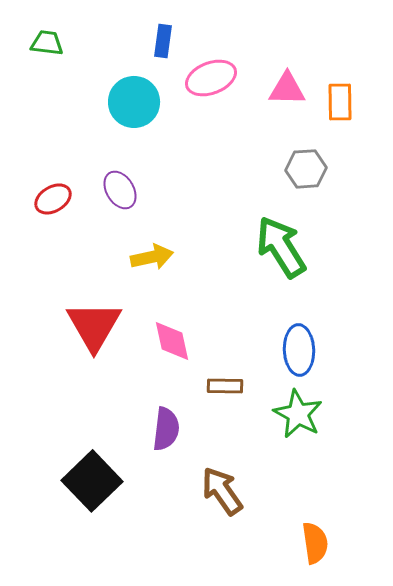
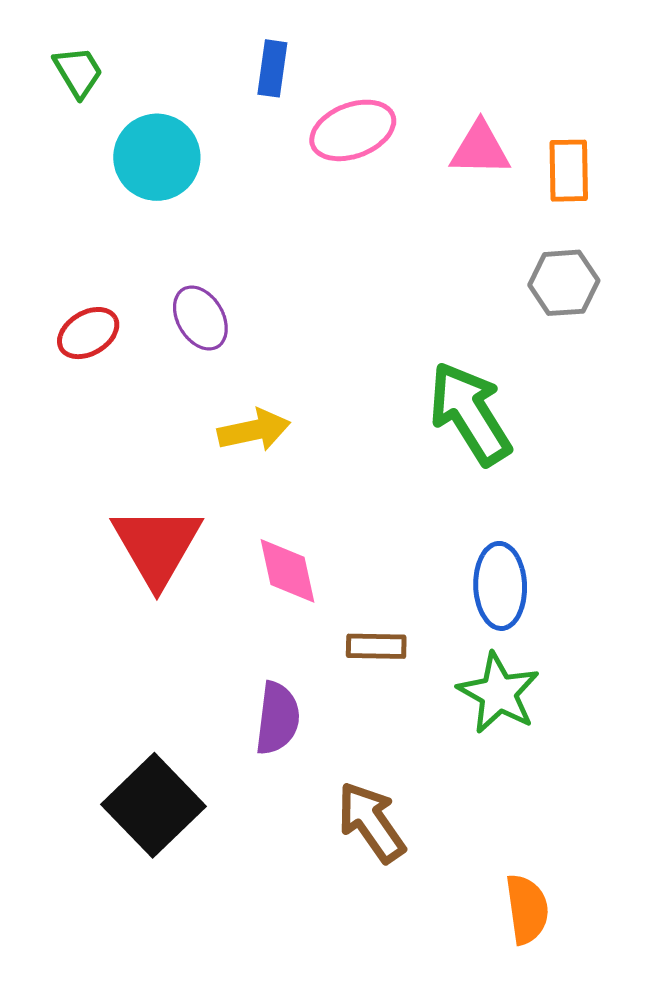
green trapezoid: (47, 43) -> (78, 72), turned 52
cyan circle: (134, 102) -> (157, 157), moved
gray hexagon: (306, 169) -> (564, 283), moved

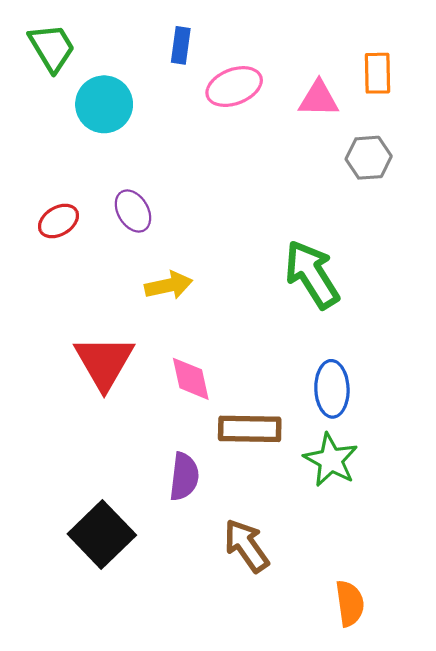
green trapezoid: (78, 72) -> (52, 48), size x1.4
orange rectangle: (569, 171) -> (378, 73), moved
gray hexagon: (564, 283) -> (369, 158), moved
brown rectangle: (376, 646) -> (250, 429), size x1.6

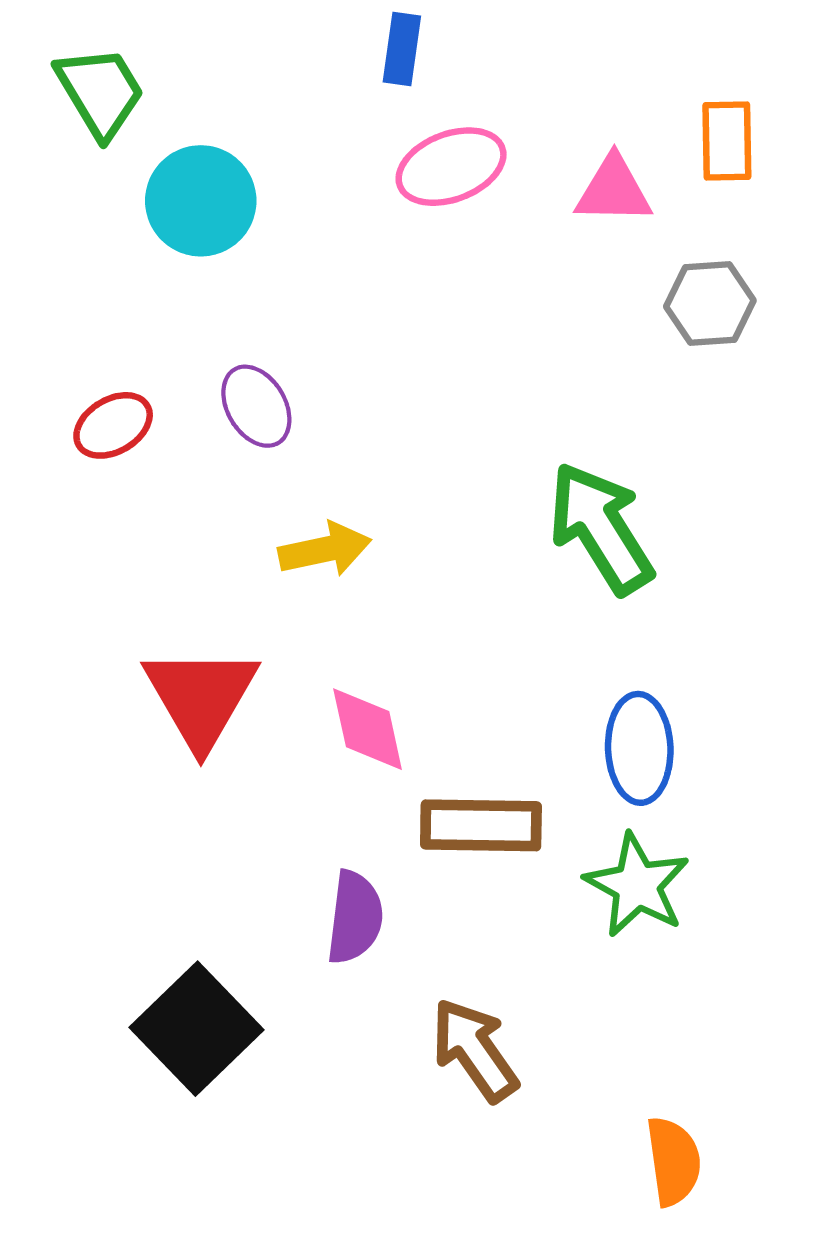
blue rectangle: (181, 45) -> (402, 49), moved

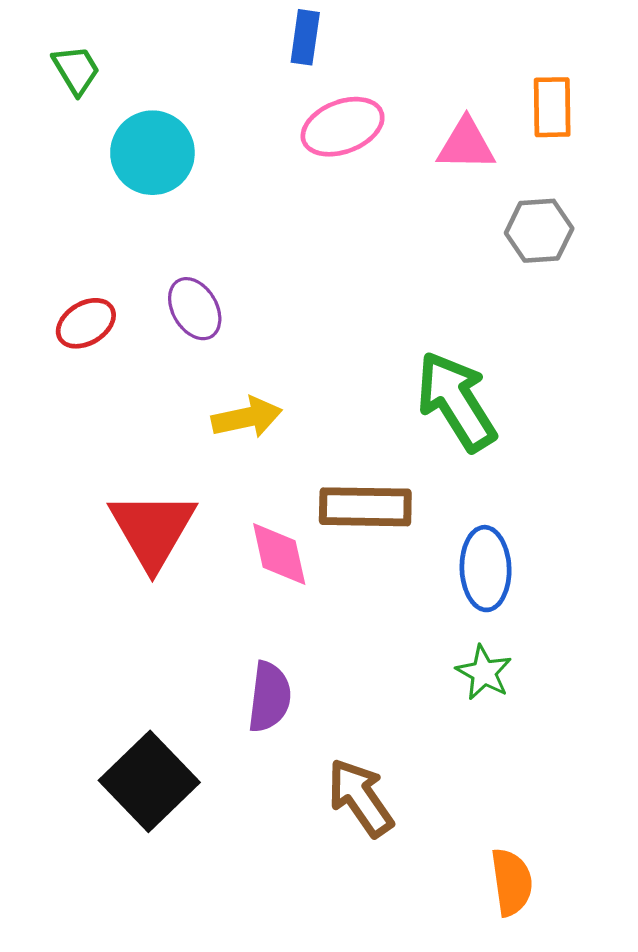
green trapezoid: (100, 92) -> (76, 70), size x0.7
brown rectangle: (481, 825) -> (365, 507), moved
green star: (637, 885) -> (484, 673), size x0.7

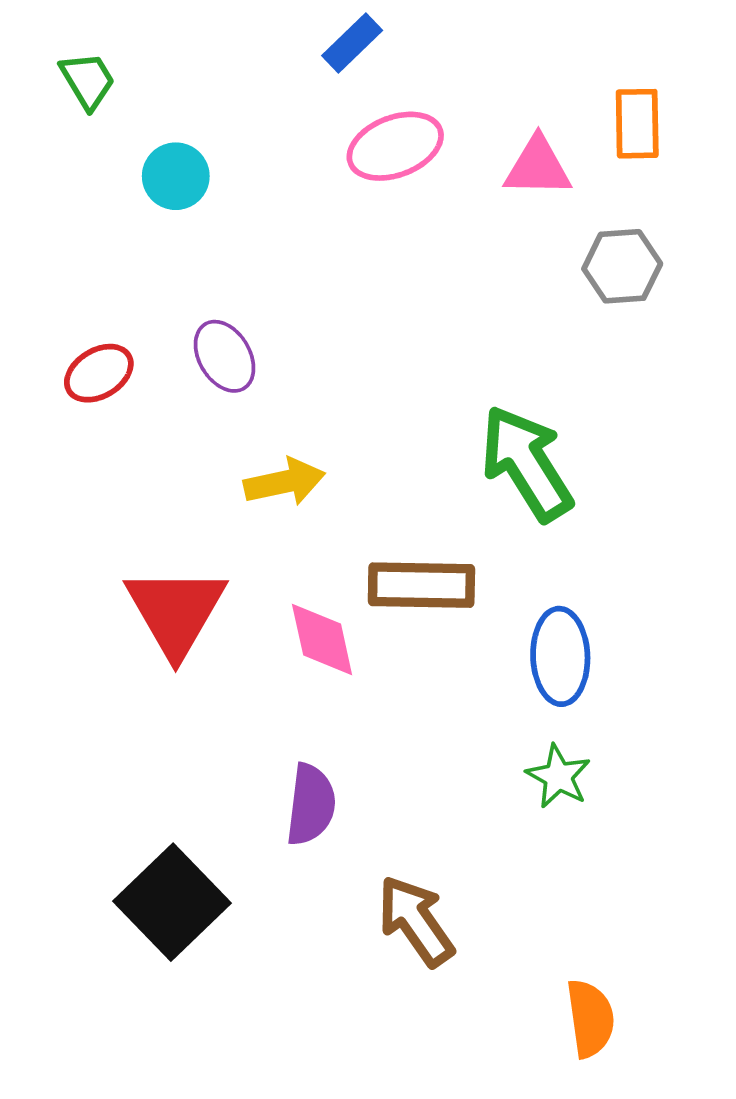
blue rectangle: (305, 37) -> (352, 43), turned 38
cyan circle: (152, 153) -> (176, 176), size x0.7

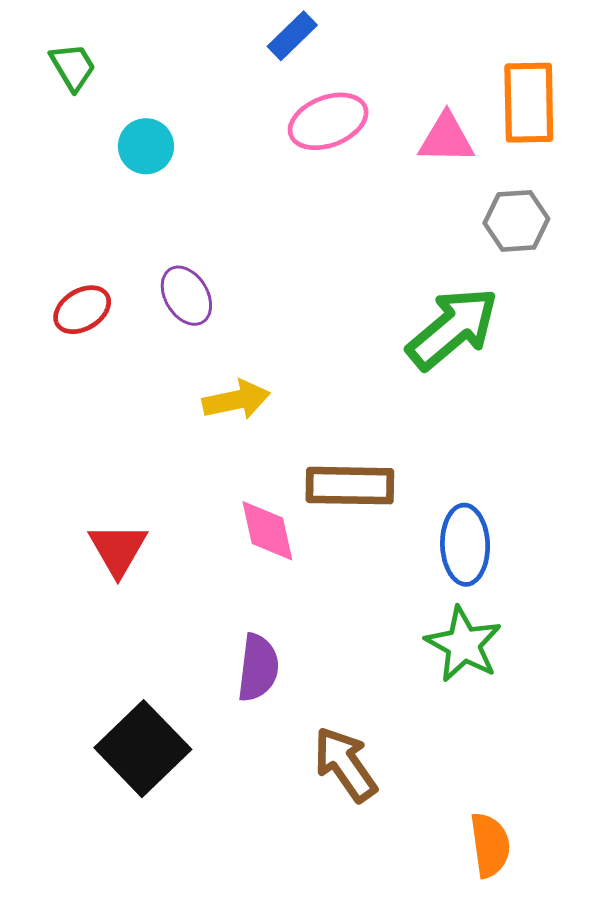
orange rectangle: (637, 124) -> (529, 103), size x1.4
green arrow: (526, 463) -> (453, 328), moved, turned 82
red triangle: (176, 611) -> (118, 549), moved, size x0.7
green star: (558, 776) -> (463, 644), size x1.4

